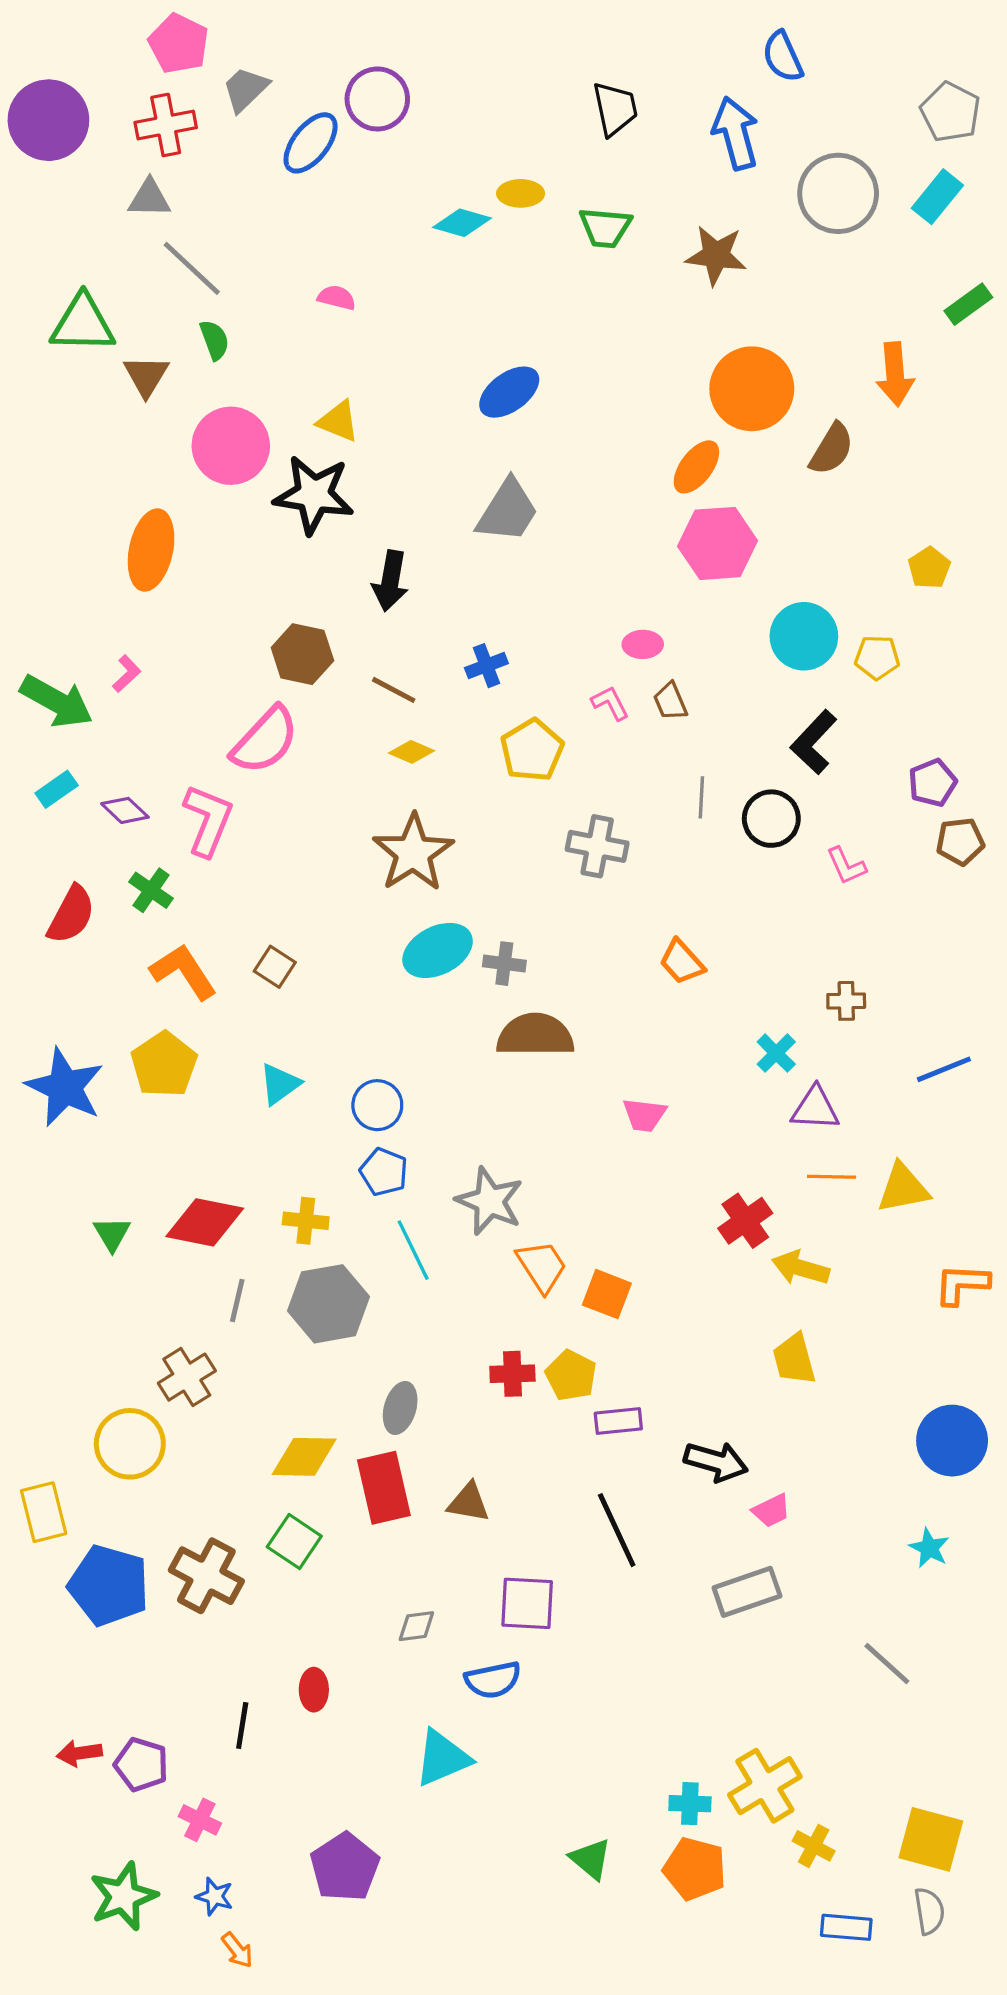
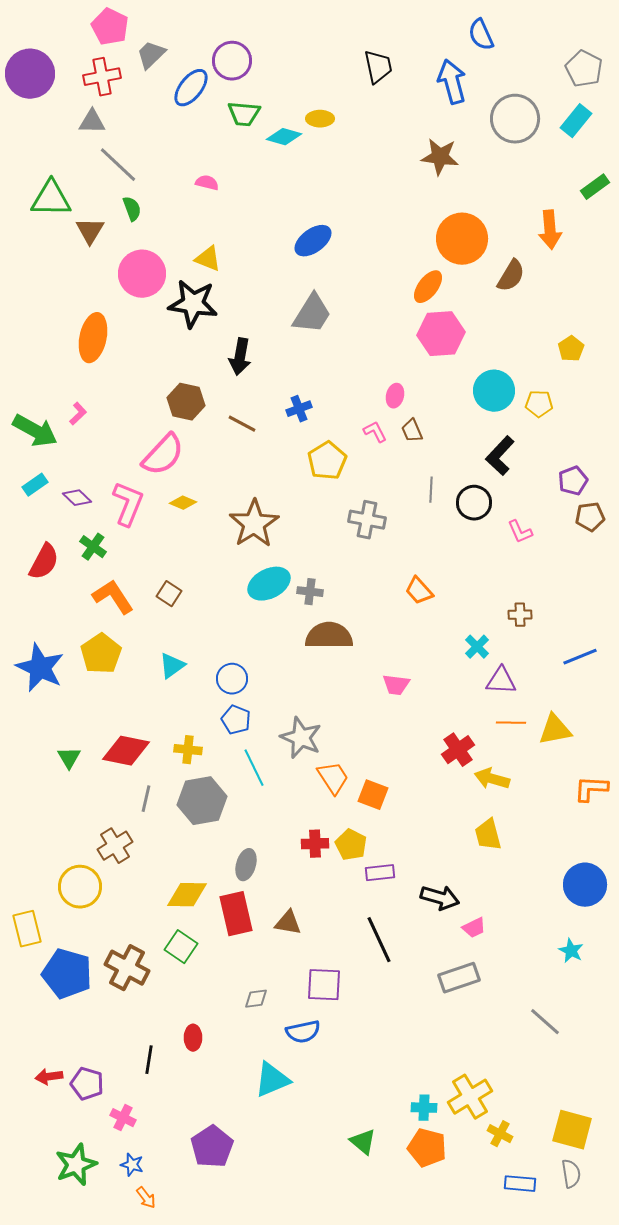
green trapezoid: (605, 228) -> (244, 114), moved
pink ellipse: (643, 644) -> (395, 396), turned -75
yellow diamond: (412, 752) -> (183, 503), moved

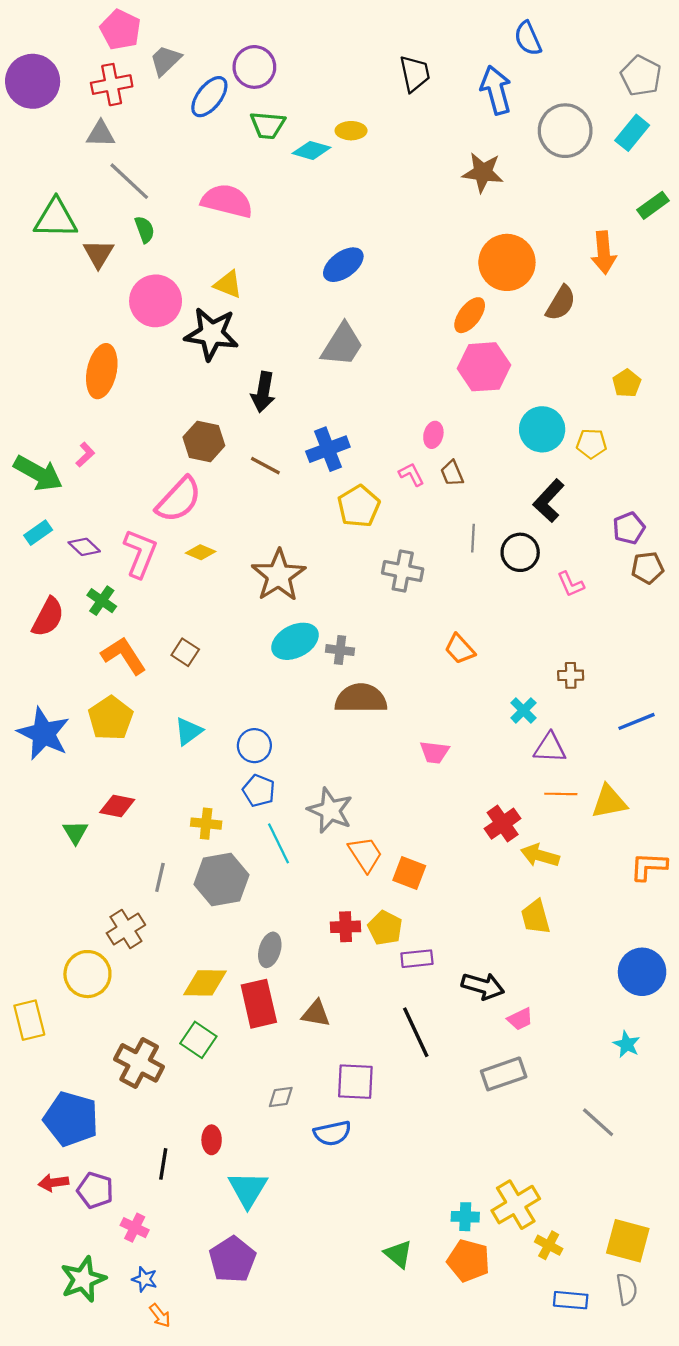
pink semicircle: (207, 183) -> (227, 201), size x2.0
blue cross: (299, 409) -> (328, 449), size x1.5
red diamond: (126, 751) -> (117, 806), moved, size x0.7
blue pentagon: (67, 974) -> (71, 1119), moved
cyan triangle: (272, 1080) -> (248, 1189), moved, turned -36

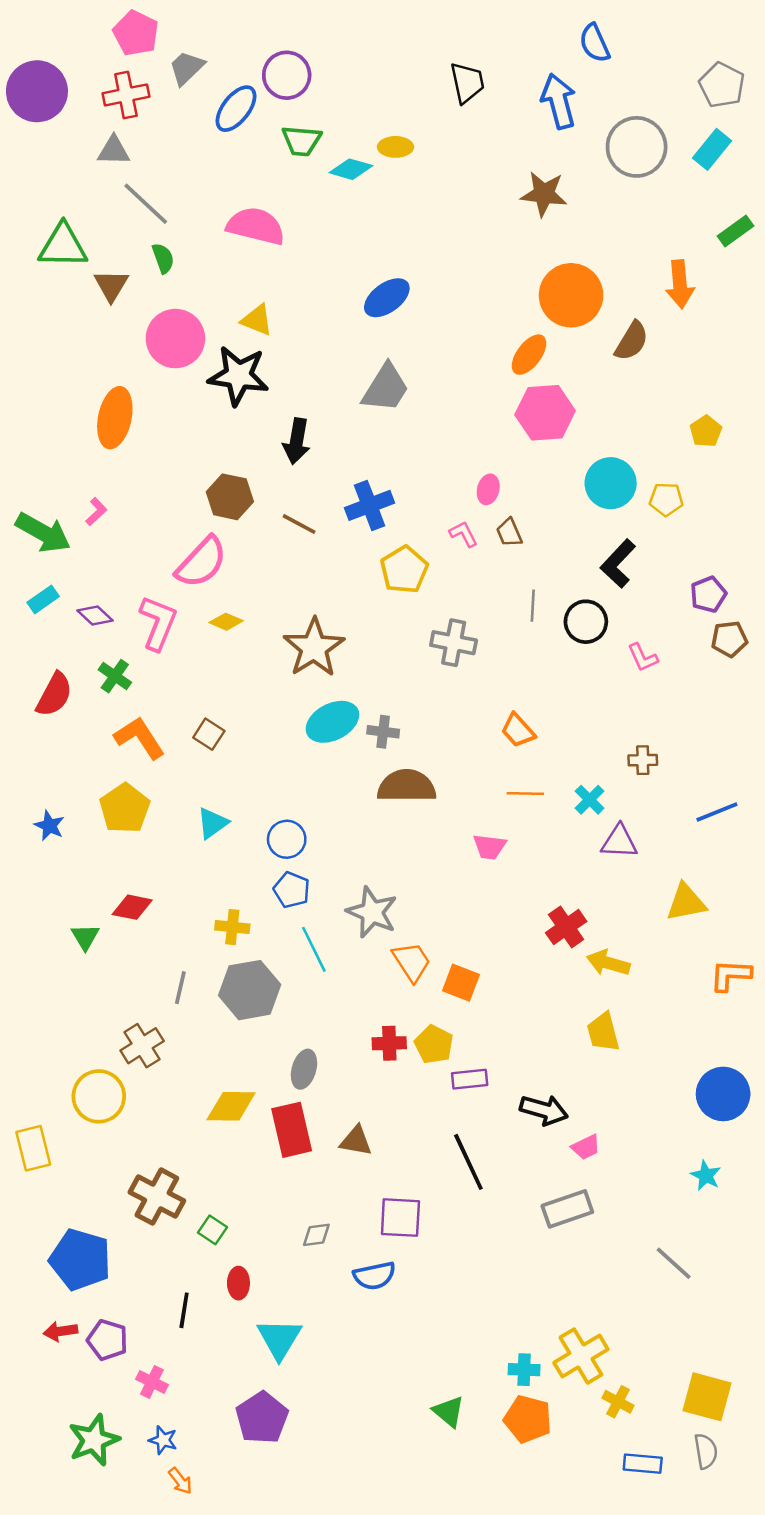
blue star: (44, 734) -> (49, 826), size x0.5
orange line: (561, 794) -> (525, 794), moved
green square: (198, 1040) -> (213, 1230), moved, size x0.7

